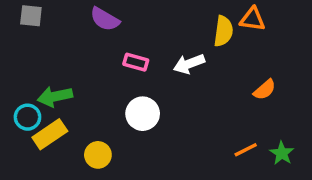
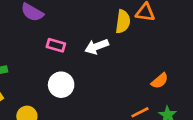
orange semicircle: (265, 90) -> (160, 81), moved

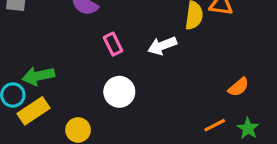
pink rectangle: (56, 45) -> (113, 44), turned 48

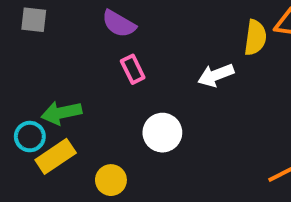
pink rectangle: (113, 44) -> (133, 69), moved

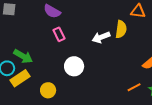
yellow semicircle: (255, 38) -> (121, 29), moved
green arrow: (61, 113) -> (23, 56), turned -138

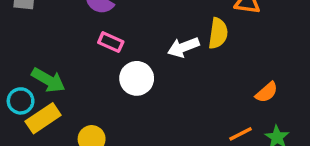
pink rectangle: (59, 34) -> (111, 42), turned -40
white circle: (74, 66) -> (137, 78), moved

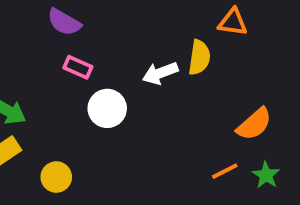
orange semicircle: (267, 92) -> (254, 124), size x1.4

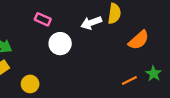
orange semicircle: (254, 124) -> (139, 40), moved
green star: (266, 175) -> (154, 74), moved

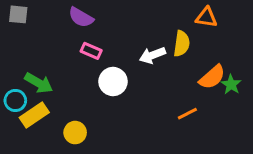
green star: (154, 74) -> (231, 84), moved
orange line: (129, 81) -> (187, 114), moved

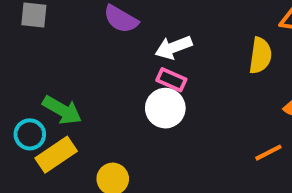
pink rectangle: (91, 51) -> (171, 80), moved
white arrow: (152, 55) -> (173, 47), moved

